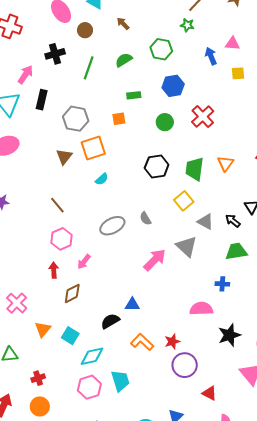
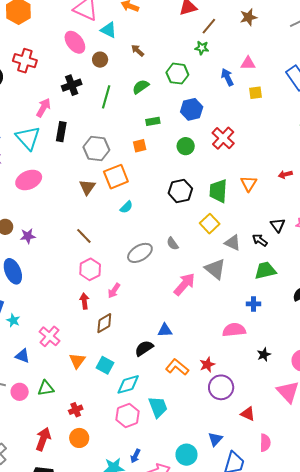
black star: (229, 335) -> (264, 355), size x0.6

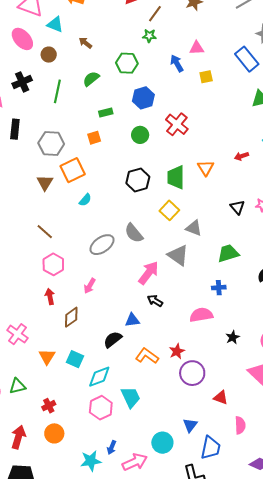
black arrow: (260, 240) -> (155, 301), moved
gray semicircle: (173, 244) -> (134, 233), size x1.5
pink arrow: (114, 291) -> (90, 286), moved

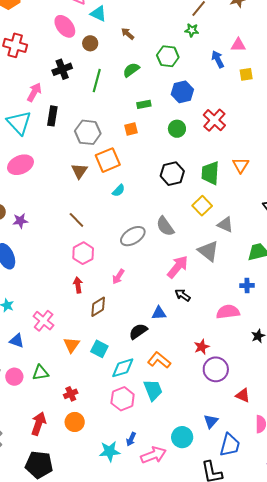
orange L-shape: (147, 356) -> (159, 360), moved

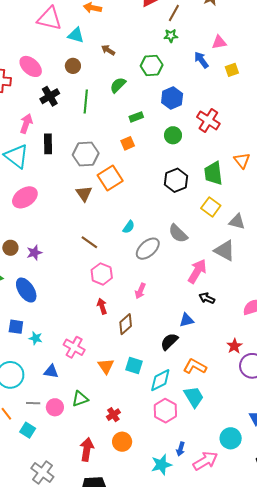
pink ellipse: (65, 26) -> (31, 66), moved
cyan semicircle: (119, 191) -> (129, 227), moved

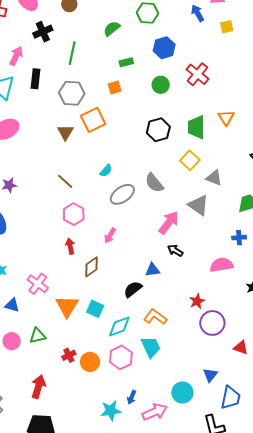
green line: (86, 102) -> (72, 53), moved
orange triangle: (106, 366) -> (67, 306), size x1.4
orange circle: (122, 442) -> (90, 362), moved

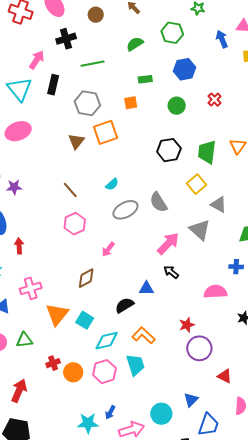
green line: (72, 53) -> (93, 64), turned 60
red cross: (197, 74) -> (214, 100), size x0.6
red arrow: (70, 246) -> (19, 246), moved
pink cross: (38, 284) -> (31, 288), turned 30

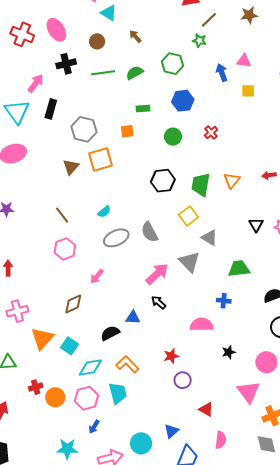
green line: (93, 64) -> (103, 73), moved
purple circle: (199, 348) -> (183, 380), size x0.7
blue arrow: (110, 412) -> (94, 427), moved

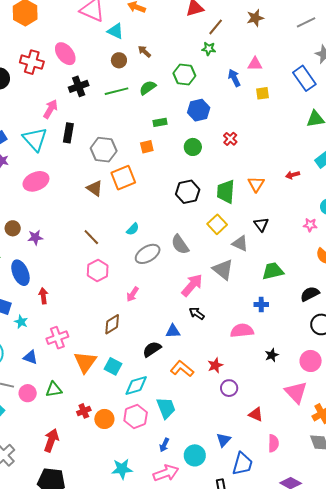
brown circle: (97, 41) -> (119, 60), moved
brown triangle: (71, 167) -> (95, 188), turned -30
black triangle: (256, 225) -> (261, 224), moved
orange L-shape: (127, 364) -> (182, 369), moved
blue arrow: (94, 427) -> (164, 445), moved

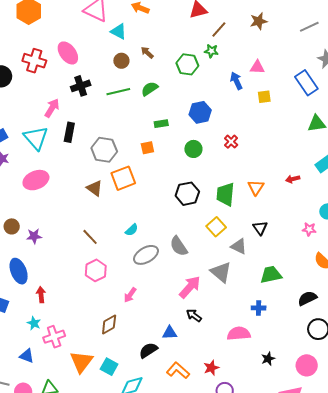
green hexagon: (184, 74) -> (187, 64), moved
cyan star: (21, 322) -> (34, 323), moved

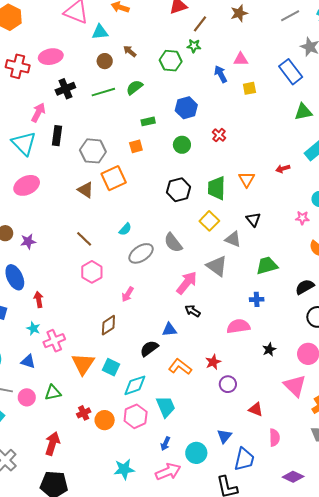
cyan triangle: (119, 31) -> (100, 32), turned -30
pink ellipse: (68, 53) -> (51, 57), turned -60

